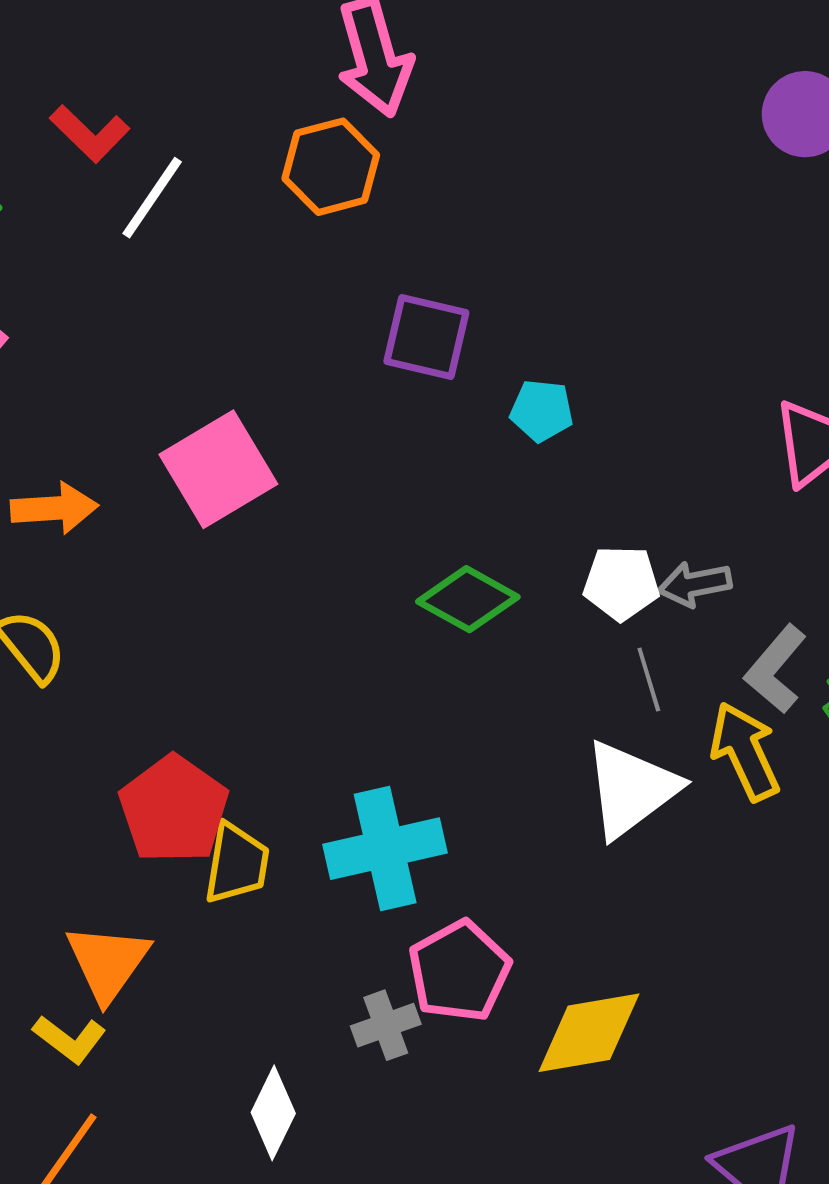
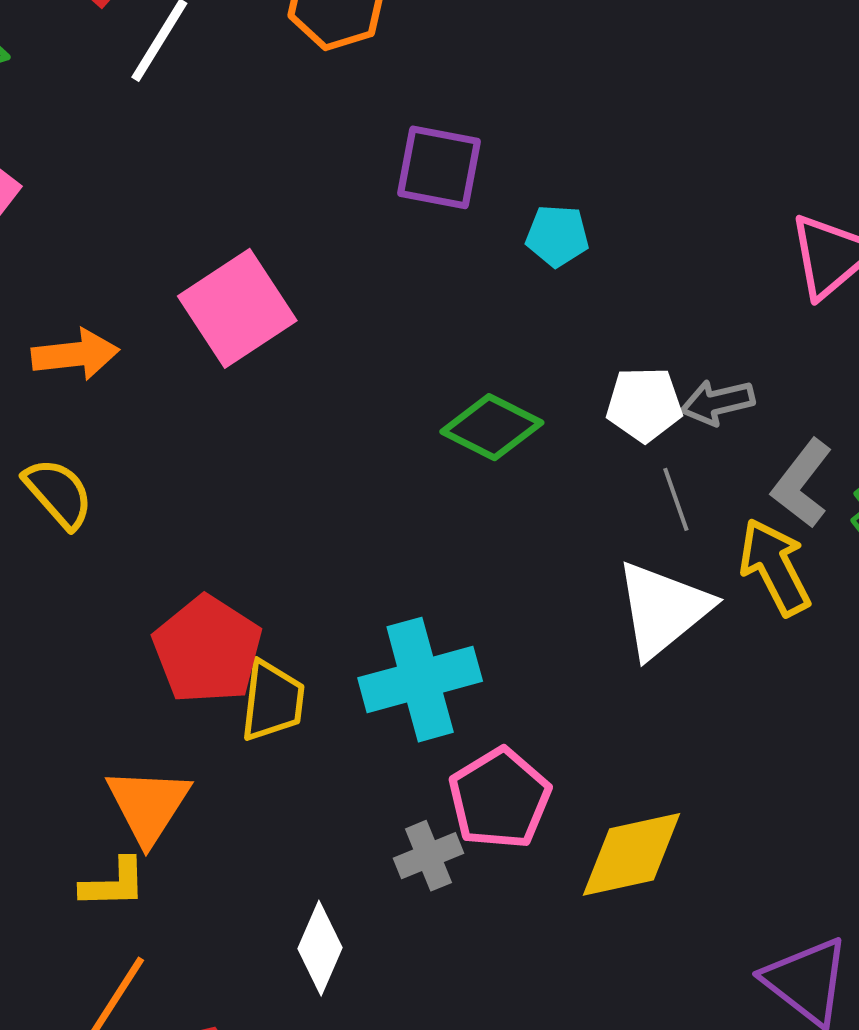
yellow L-shape: (70, 1039) -> (114, 883), turned -36

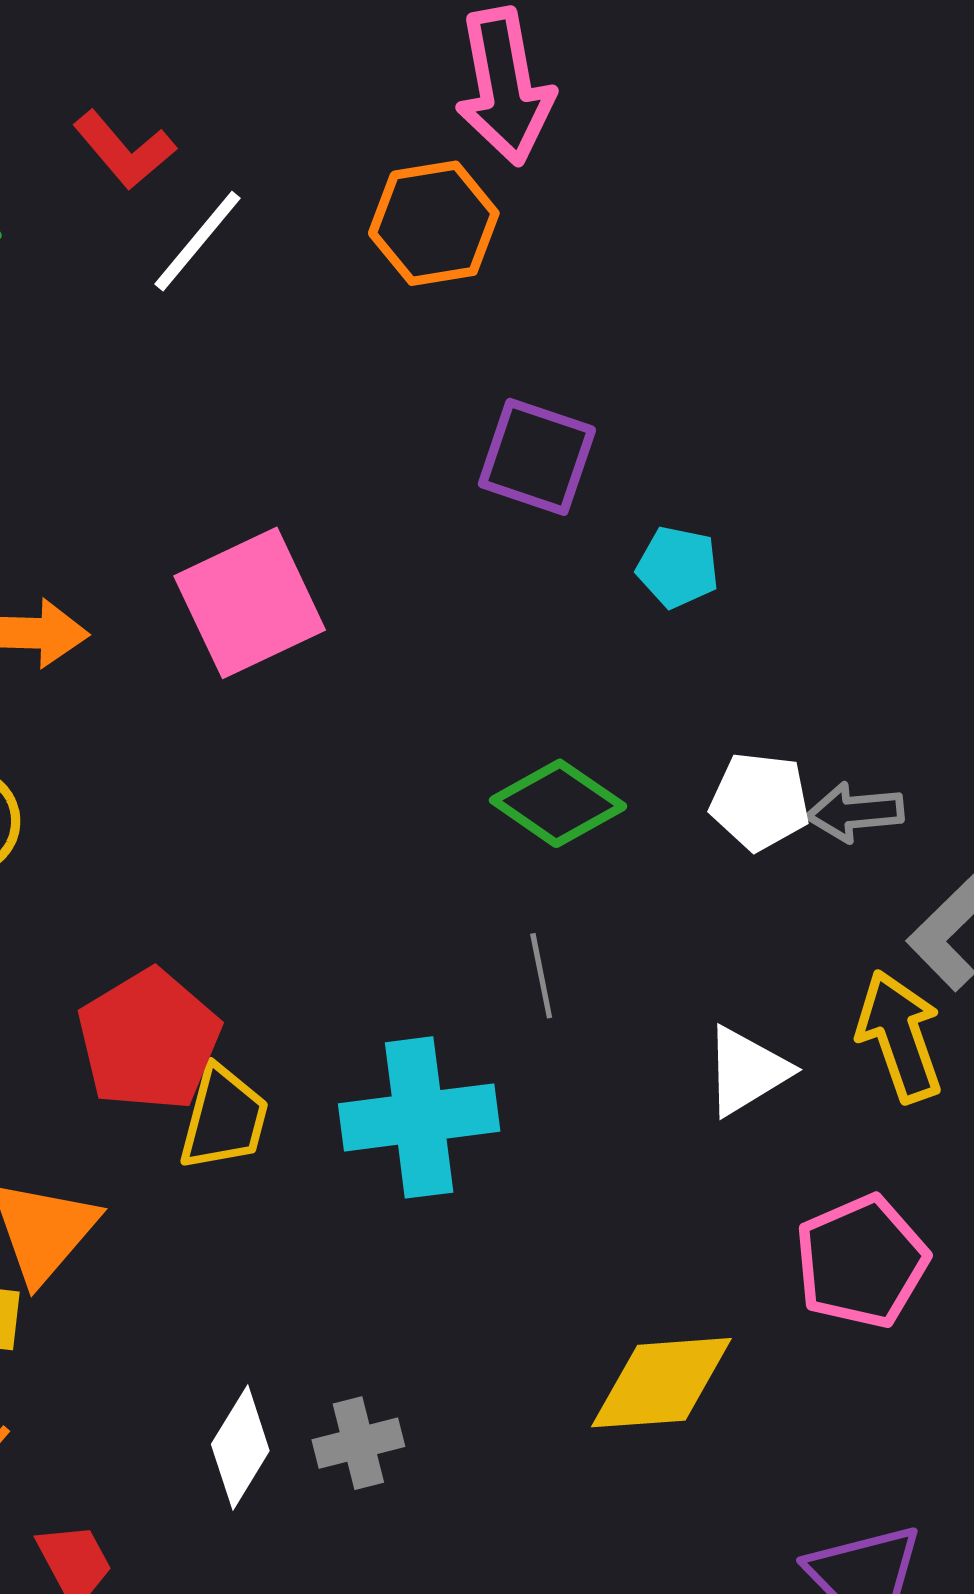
gray line: (676, 499) -> (541, 976), moved
white triangle: (663, 609) -> (747, 1071), size x0.7
pink pentagon: (500, 799) -> (861, 1262), moved
gray cross: (428, 856) -> (358, 1443), moved

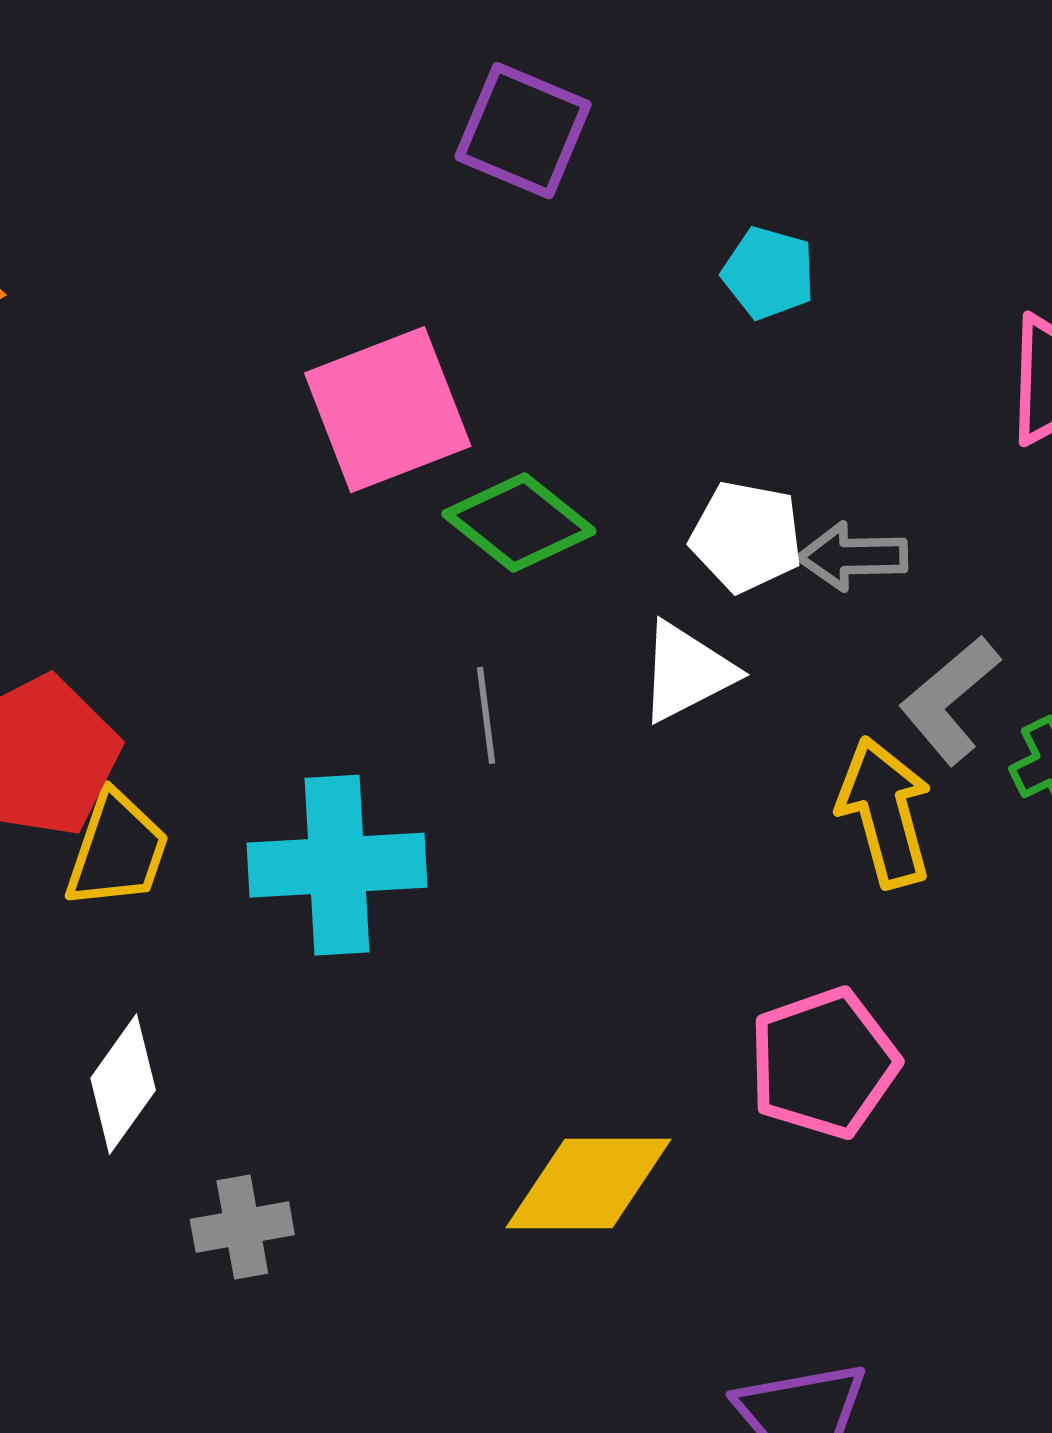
cyan pentagon: (678, 567) -> (769, 273), moved
pink square: (250, 603) -> (388, 410), moved
white triangle: (747, 1071) -> (687, 672), moved
white diamond: (240, 1447) -> (123, 1084), moved

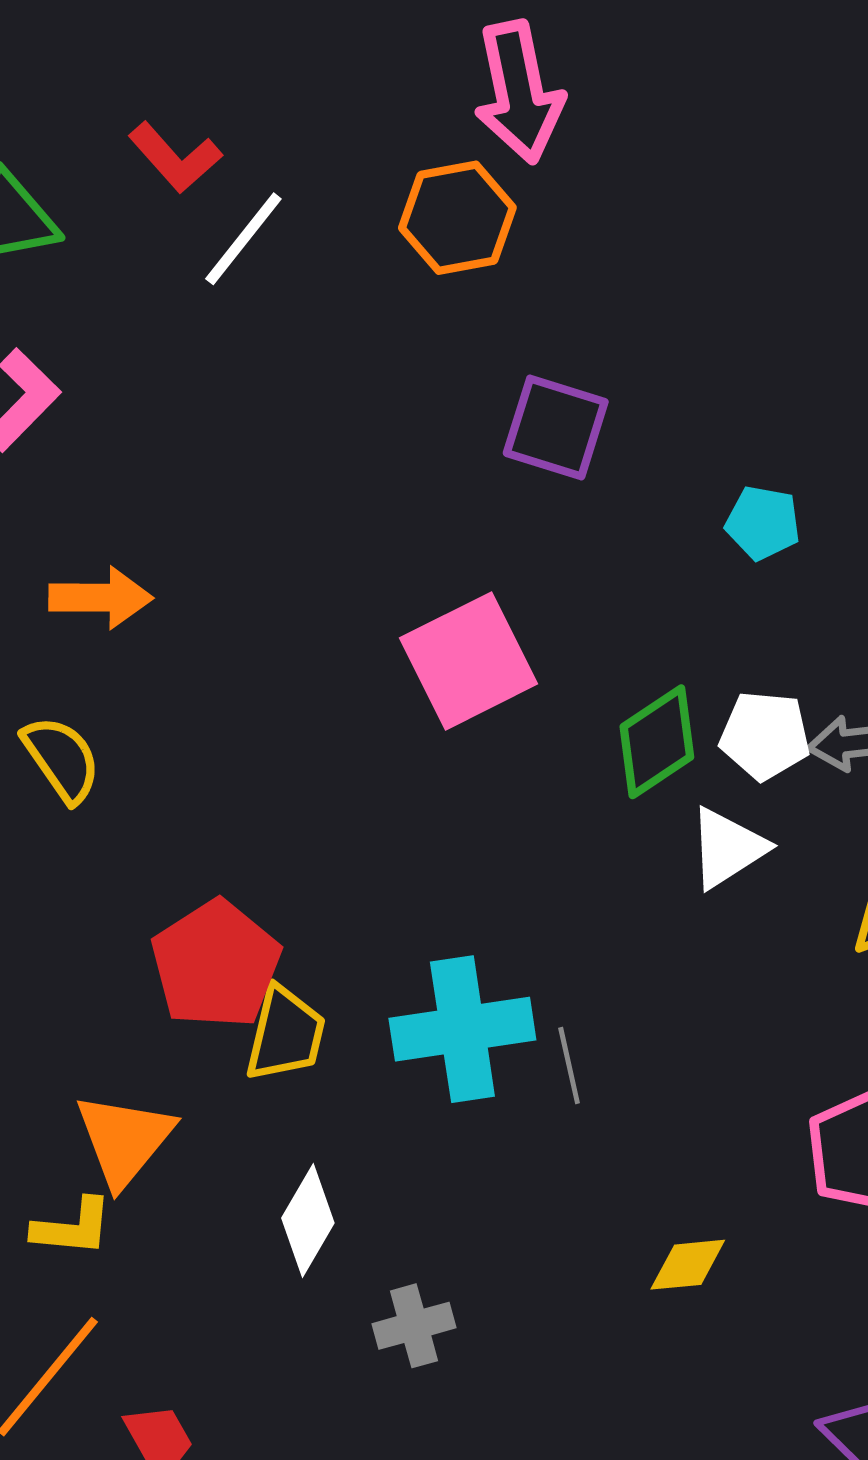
green diamond: (519, 523) -> (657, 742), moved, turned -67
gray line: (486, 715) -> (569, 1065), moved
yellow diamond: (589, 1183) -> (688, 1265), size x0.6

